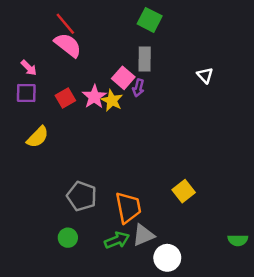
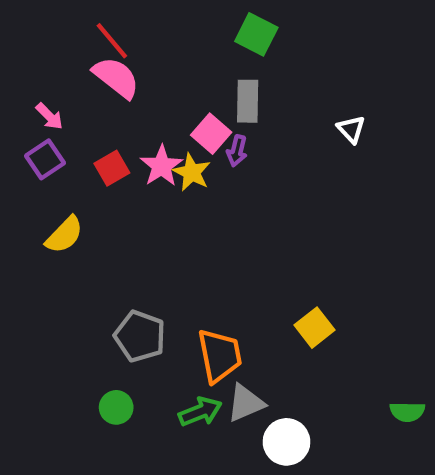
purple square: (26, 93) -> (45, 159), turned -35

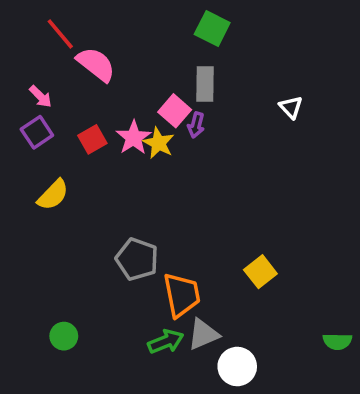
red line: (112, 41) -> (60, 34), moved
gray pentagon: (140, 336) -> (137, 259), moved
green circle: (116, 407) -> (64, 336), moved

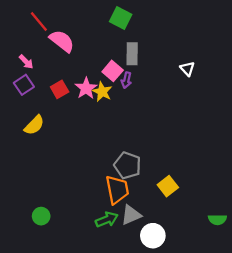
green square: (212, 29) -> (121, 18), moved
gray pentagon: (137, 259) -> (128, 165), moved
yellow square: (260, 272) -> (168, 186), moved

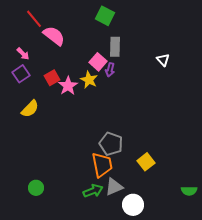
pink star: (86, 88) -> (68, 86), moved

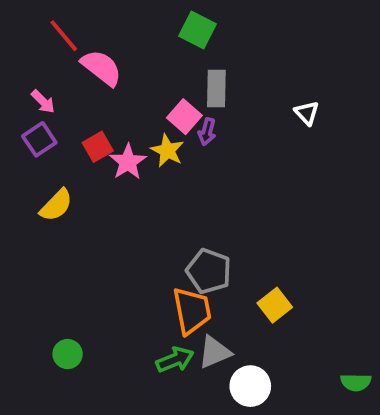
green semicircle: (189, 191) -> (356, 382), moved

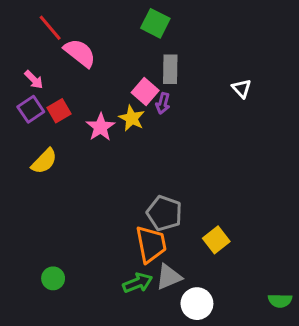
red square: (98, 147) -> (59, 111), moved

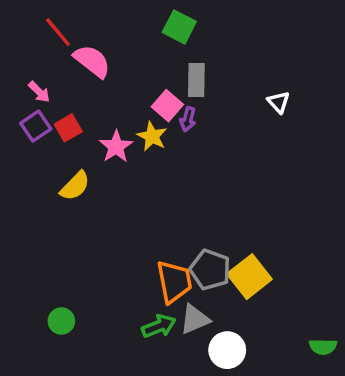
yellow semicircle: (44, 161) -> (75, 186), moved
gray pentagon: (164, 213) -> (210, 270), moved
yellow square: (216, 240) -> (249, 277), size x1.4

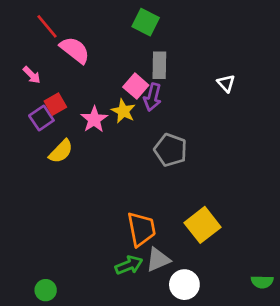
purple arrow: (188, 119) -> (152, 97), size x1.4
purple square: (36, 126) -> (41, 118), moved
gray pentagon: (210, 270) -> (171, 150), moved
green circle: (61, 321) -> (46, 290), moved

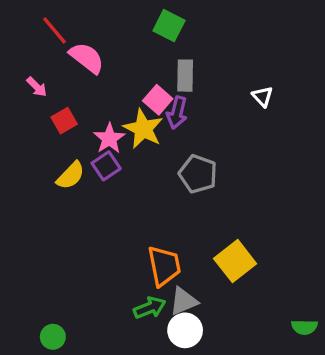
yellow star: (123, 111) -> (143, 129), size x1.4
purple square: (41, 118) -> (106, 166), moved
white circle: (184, 285) -> (185, 330), moved

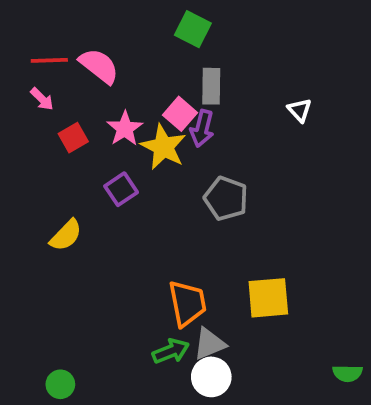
red line: (54, 30) -> (49, 60), moved, turned -52
pink star: (109, 138) -> (125, 129), moved
yellow semicircle: (71, 176) -> (66, 235), moved
yellow square: (235, 261) -> (268, 298), turned 33

